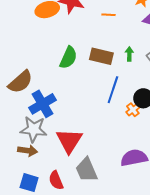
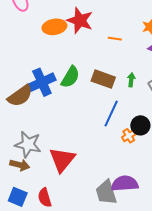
blue cross: (42, 104) -> (42, 82), moved
gray trapezoid: (87, 170) -> (106, 192), moved

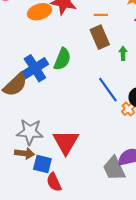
brown rectangle: (103, 79) -> (100, 37), moved, turned 55
blue line: (111, 114) -> (108, 90), turned -52
blue square: (18, 197) -> (42, 164), moved

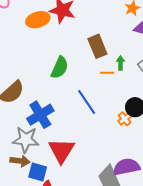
orange line: (101, 15) -> (107, 73), moved
blue cross: (35, 68) -> (40, 115), moved
blue line: (108, 90) -> (87, 102), moved

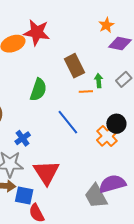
blue cross: (40, 115) -> (23, 138), size x0.6
orange cross: (125, 119) -> (107, 136), size x1.5

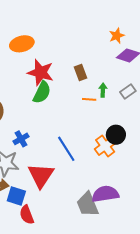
red star: (37, 32) -> (40, 72), moved
brown rectangle: (74, 66) -> (80, 73), size x0.7
blue line: (68, 122) -> (66, 149), moved

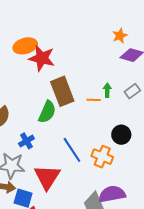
red star: (40, 72) -> (42, 58), moved
brown rectangle: (80, 73) -> (62, 91), moved, size x1.8
green semicircle: (42, 92) -> (47, 112), moved
orange cross: (105, 146) -> (102, 157), moved, turned -30

